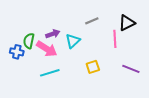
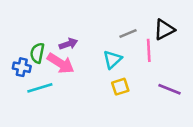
gray line: (92, 21) -> (128, 33), moved
cyan triangle: (73, 41) -> (112, 59), moved
cyan line: (50, 73) -> (40, 88), moved

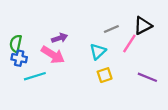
pink line: (149, 50) -> (129, 44), turned 36
green semicircle: (37, 53) -> (16, 44), moved

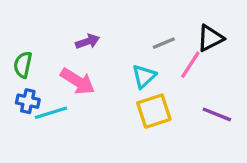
purple arrow: (60, 38) -> (88, 41), moved
blue cross: (19, 58) -> (28, 101), moved
yellow square: (105, 75) -> (154, 111), size x1.5

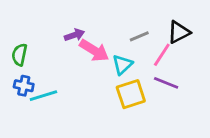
pink arrow: (78, 81) -> (94, 50), moved
purple line: (217, 114) -> (166, 83), moved

